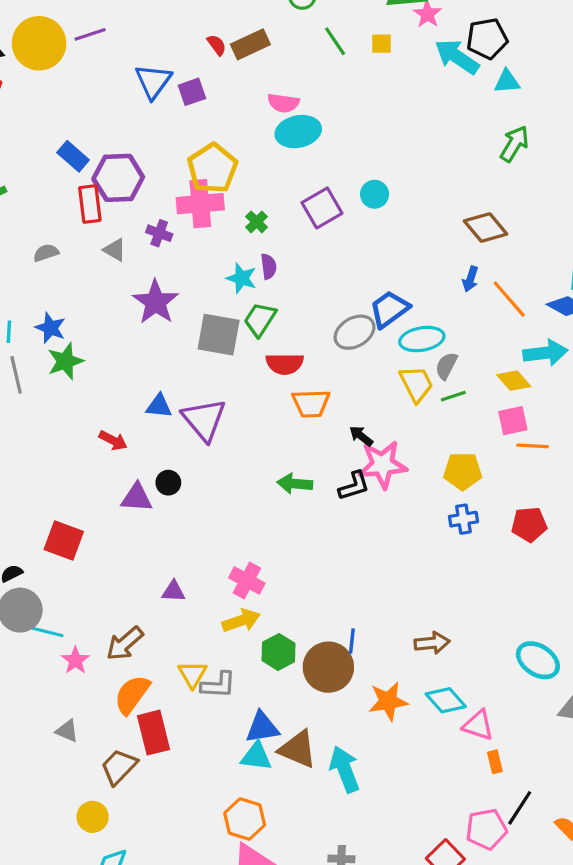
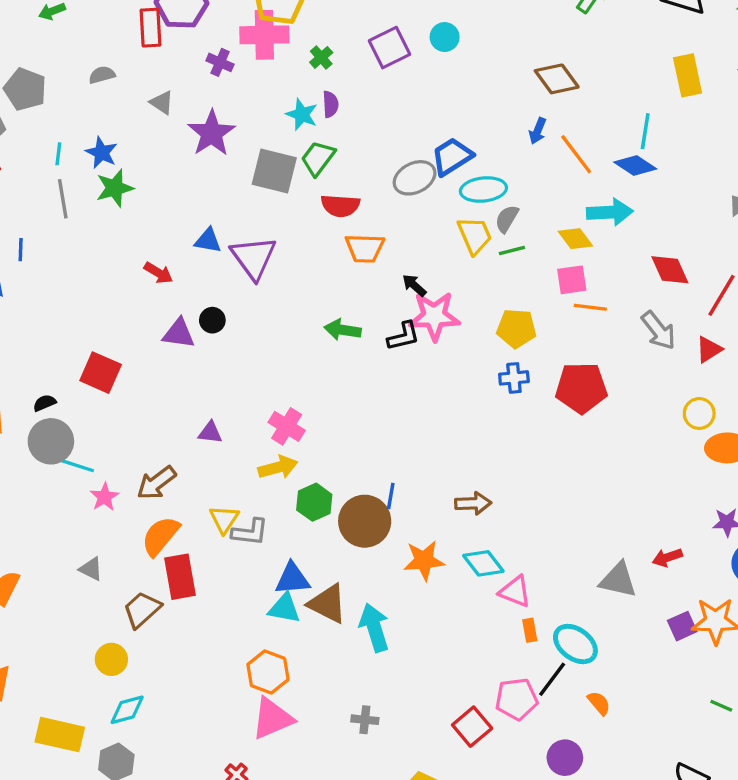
gray triangle: (115, 250) -> (162, 103), moved
red pentagon: (529, 524) -> (581, 388), size x1.4
cyan ellipse: (538, 660) -> (575, 644), moved

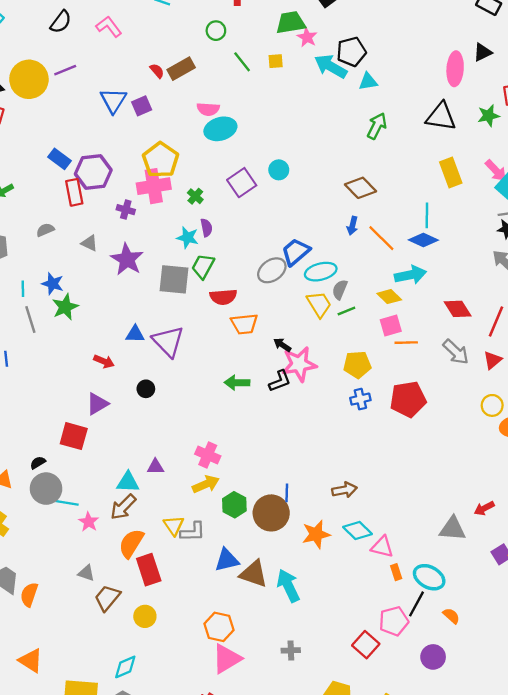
purple triangle: (179, 333) -> (97, 404), moved, turned -30
cyan triangle: (284, 608) -> (128, 482), moved
brown trapezoid: (142, 610) -> (107, 598), moved
yellow circle: (111, 659) -> (145, 616), moved

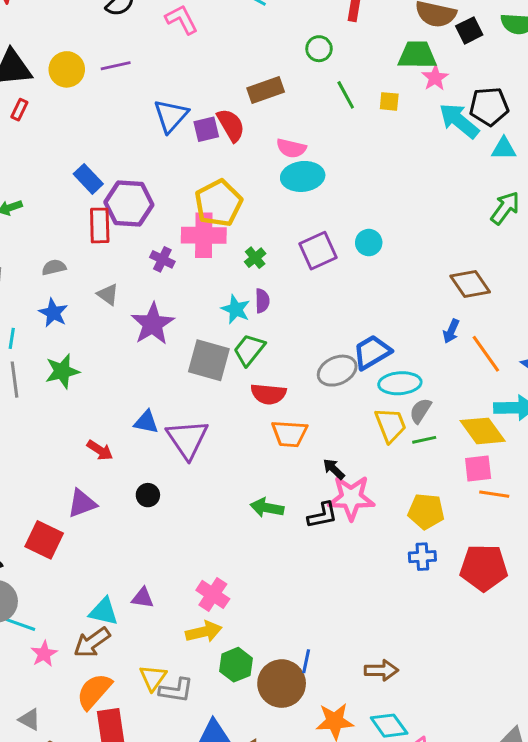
red semicircle: (157, 71) -> (231, 125), moved, size x1.6
yellow circle: (29, 79) -> (67, 69), size x0.7
blue star: (53, 284) -> (53, 313), moved
yellow diamond: (389, 297) -> (483, 431), size x1.4

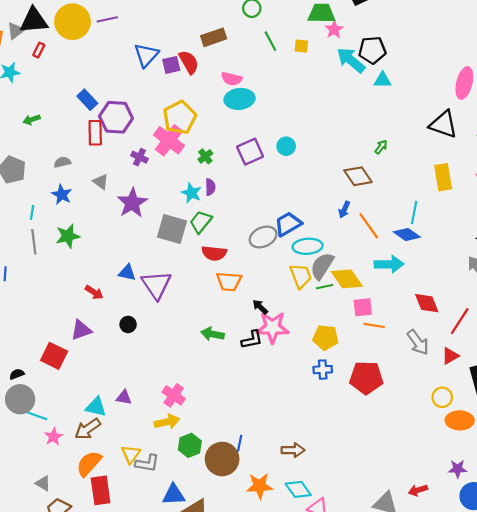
yellow circle: (67, 69) -> (73, 22), size x1.4
green arrow: (505, 208) -> (381, 147), moved, size x0.6
pink cross: (204, 235) -> (169, 140), turned 36
gray semicircle: (420, 411) -> (322, 266), size x1.5
yellow diamond: (483, 431) -> (347, 279), moved

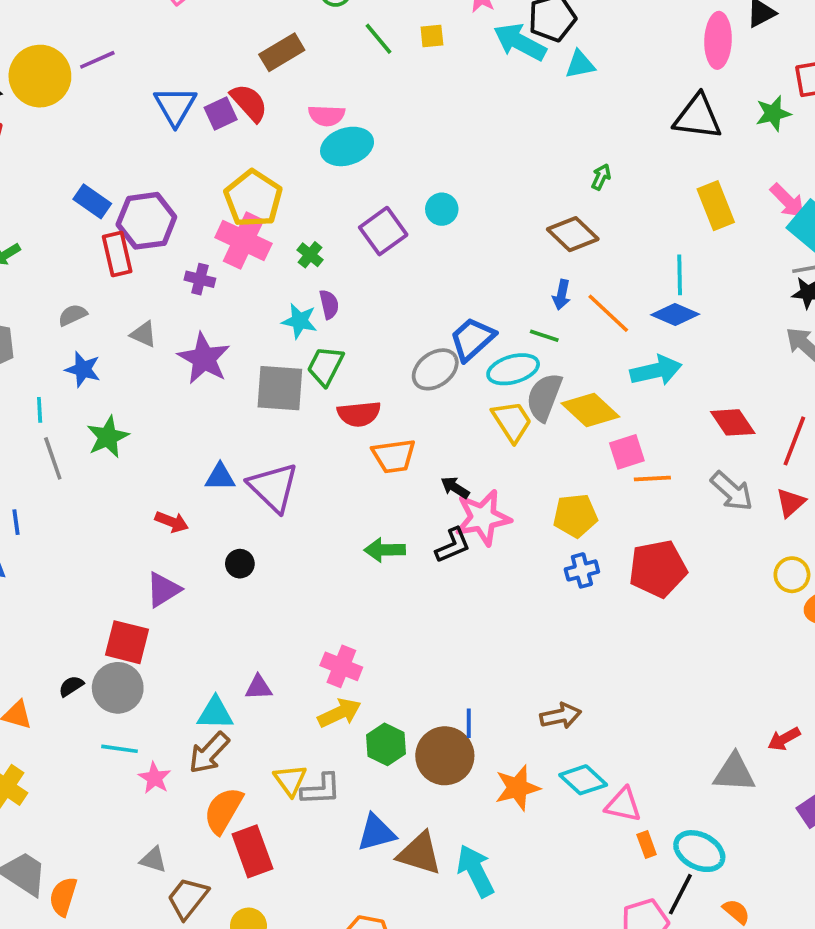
green line: (325, 287) -> (544, 336), moved, turned 42
gray circle: (20, 399) -> (118, 688), moved

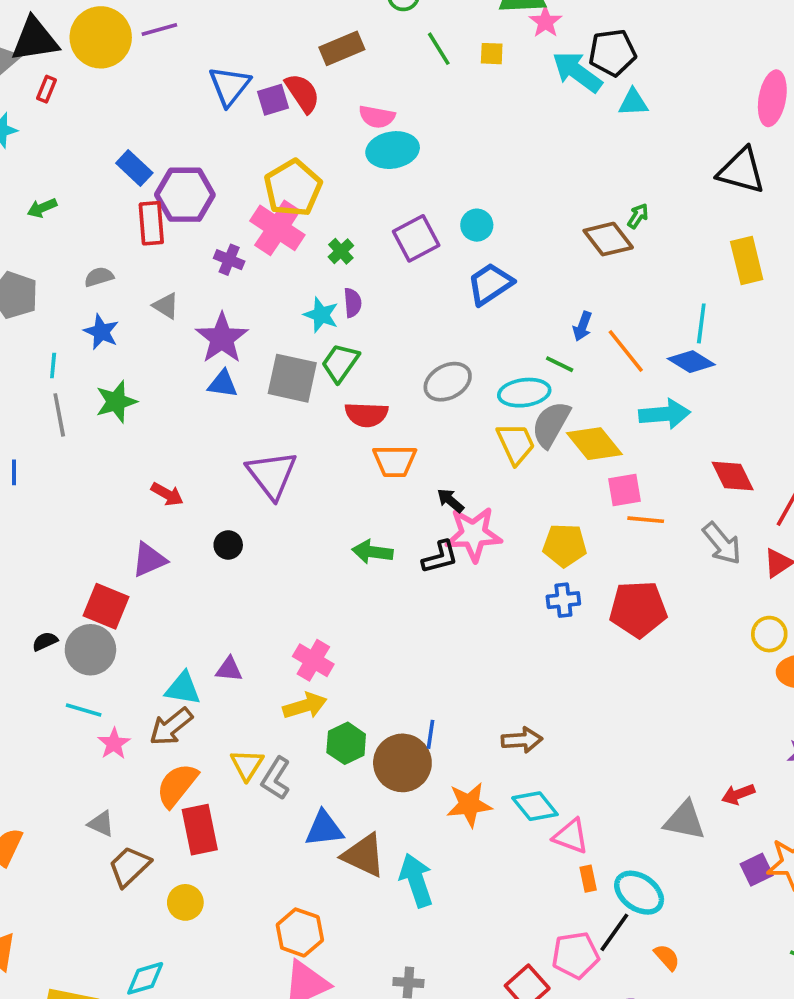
brown diamond: (573, 234) -> (608, 239), moved
blue trapezoid: (472, 339) -> (490, 284), moved
blue triangle: (220, 477) -> (223, 384), moved
gray L-shape: (321, 789) -> (276, 778), turned 117

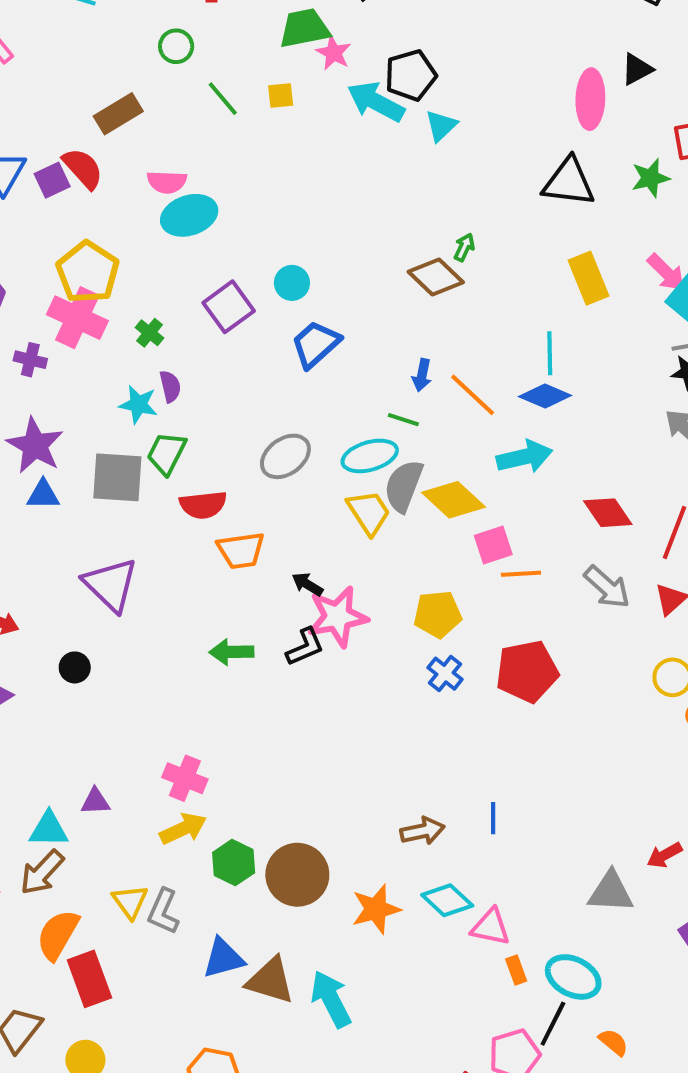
cyan triangle: (633, 102) -> (441, 126), turned -32
blue cross: (563, 600) -> (445, 674), turned -36
blue line: (431, 734) -> (493, 818), moved

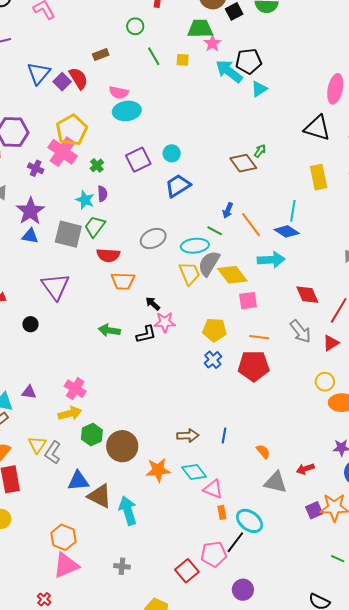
brown rectangle: (118, 114) -> (101, 55), size x0.7
purple square: (52, 180) -> (62, 82), turned -30
orange line: (521, 574) -> (259, 337), moved
pink star: (338, 617) -> (165, 322), size x0.7
orange semicircle: (613, 1042) -> (263, 452), moved

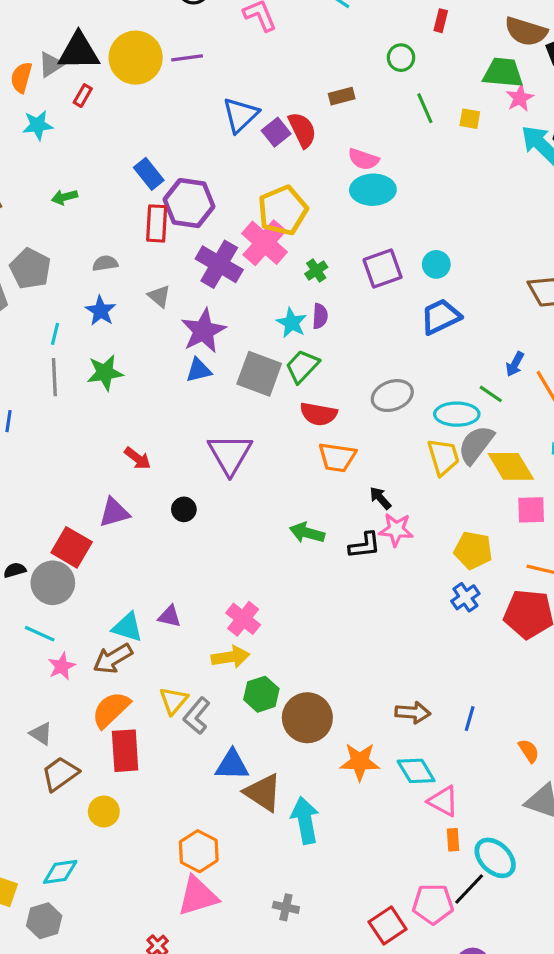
purple cross: (36, 168) -> (219, 264), size x1.8
blue triangle: (30, 236) -> (199, 370), turned -30

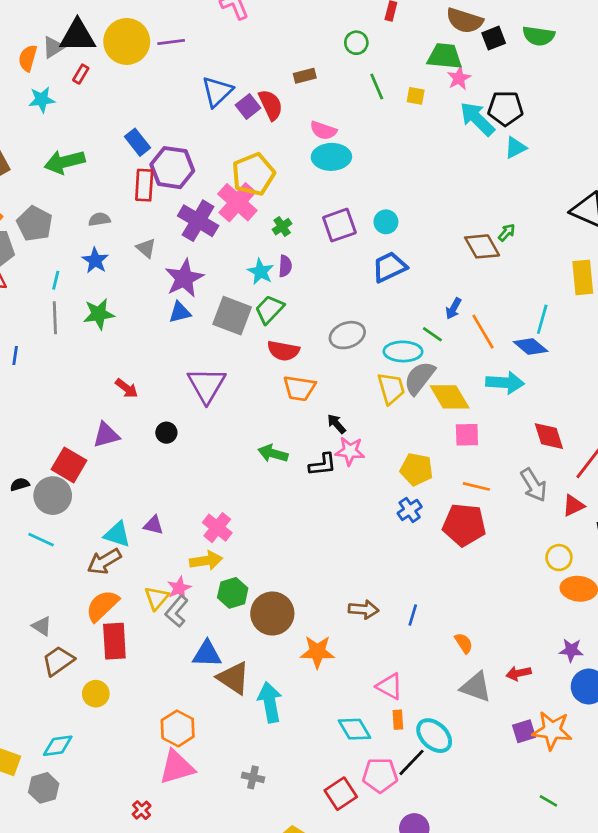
green arrow: (65, 197) -> (65, 162), size x1.8
pink star: (62, 666) -> (179, 588), moved
cyan diamond: (416, 771) -> (354, 729), moved

